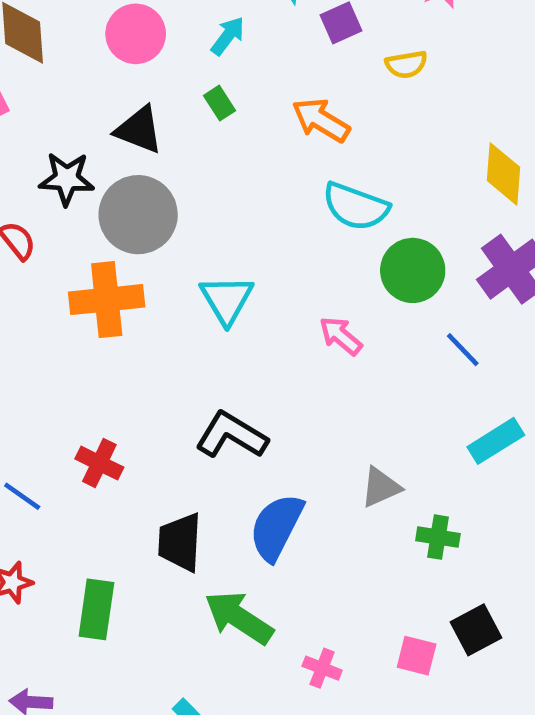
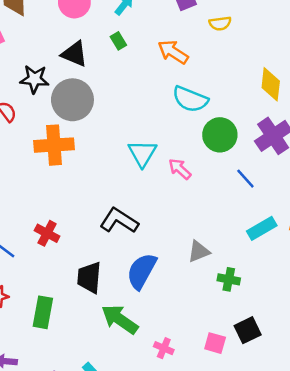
cyan triangle: (227, 300) -> (142, 153), moved

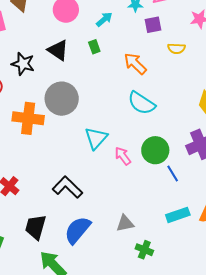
gray circle: (72, 100) -> (62, 99), moved
green circle: (220, 135) -> (155, 150), moved

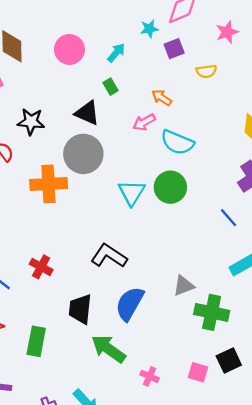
black triangle: (58, 50) -> (87, 113), moved
orange arrow: (135, 64) -> (162, 98), size x0.7
green circle: (155, 150) -> (170, 187), moved
pink arrow: (123, 156) -> (144, 122), moved, turned -72
green cross: (144, 250) -> (212, 312), size x1.6

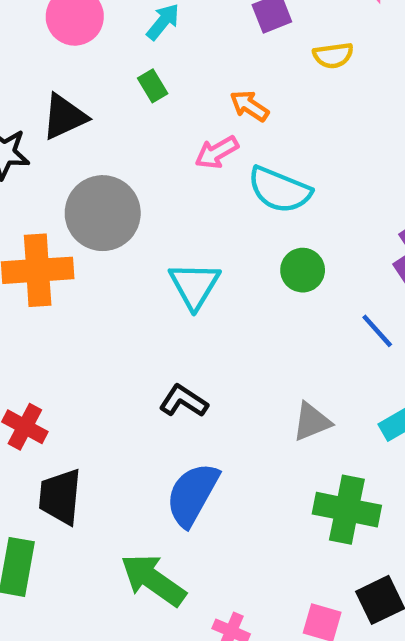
black triangle: (87, 113) -> (64, 117), moved, turned -48
green circle: (170, 187) -> (303, 270), moved, size x0.7
black L-shape: (109, 256) -> (183, 401), moved, size x0.7
gray triangle: (184, 286) -> (312, 422), moved
black trapezoid: (80, 309) -> (60, 497), moved

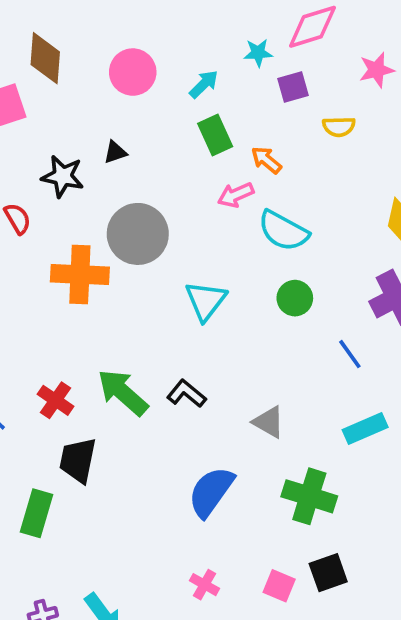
green rectangle: (153, 86) -> (215, 135), moved, size x1.5
black triangle: (64, 117) -> (115, 152), size x0.6
gray triangle: (312, 422) -> (269, 422), moved, turned 45
blue semicircle: (192, 494) -> (211, 492), moved
green arrow: (153, 580) -> (123, 392), moved

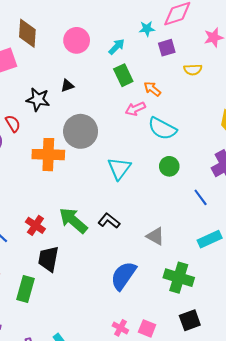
pink square: (279, 586) -> (147, 328), moved

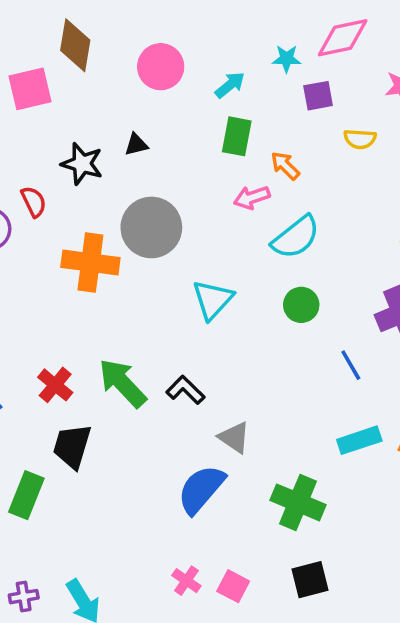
green rectangle: (123, 75) -> (237, 136), turned 30
cyan semicircle: (162, 129) -> (296, 237), turned -72
gray triangle: (155, 236) -> (234, 437), moved

